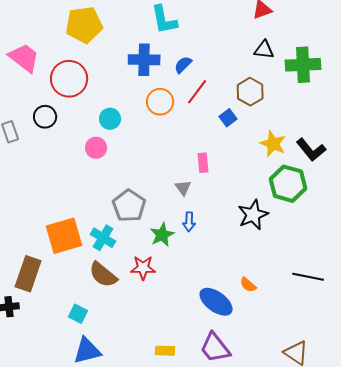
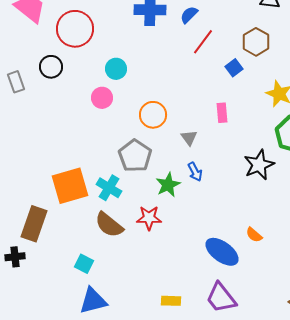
orange circle: (160, 102) -> (153, 115), moved
pink rectangle: (203, 163) -> (222, 113), moved
blue arrow: (189, 222) -> (195, 172), turned -30

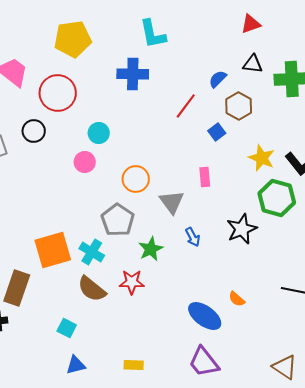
blue semicircle: (189, 15) -> (218, 79), moved
gray triangle: (189, 138) -> (172, 202), size x1.5
blue arrow: (195, 172) -> (193, 237), moved
blue triangle: (93, 301) -> (76, 365), size x0.7
yellow rectangle: (171, 301) -> (134, 365), moved

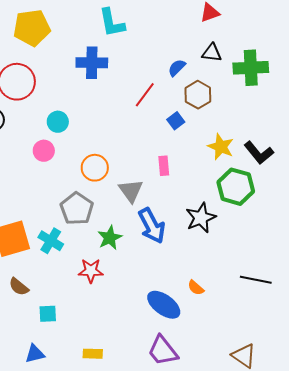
blue arrow: (193, 237) -> (152, 226), size x1.8
brown semicircle: (92, 289) -> (19, 287), moved, size x0.7
cyan square: (67, 328) -> (48, 314), moved, turned -30

